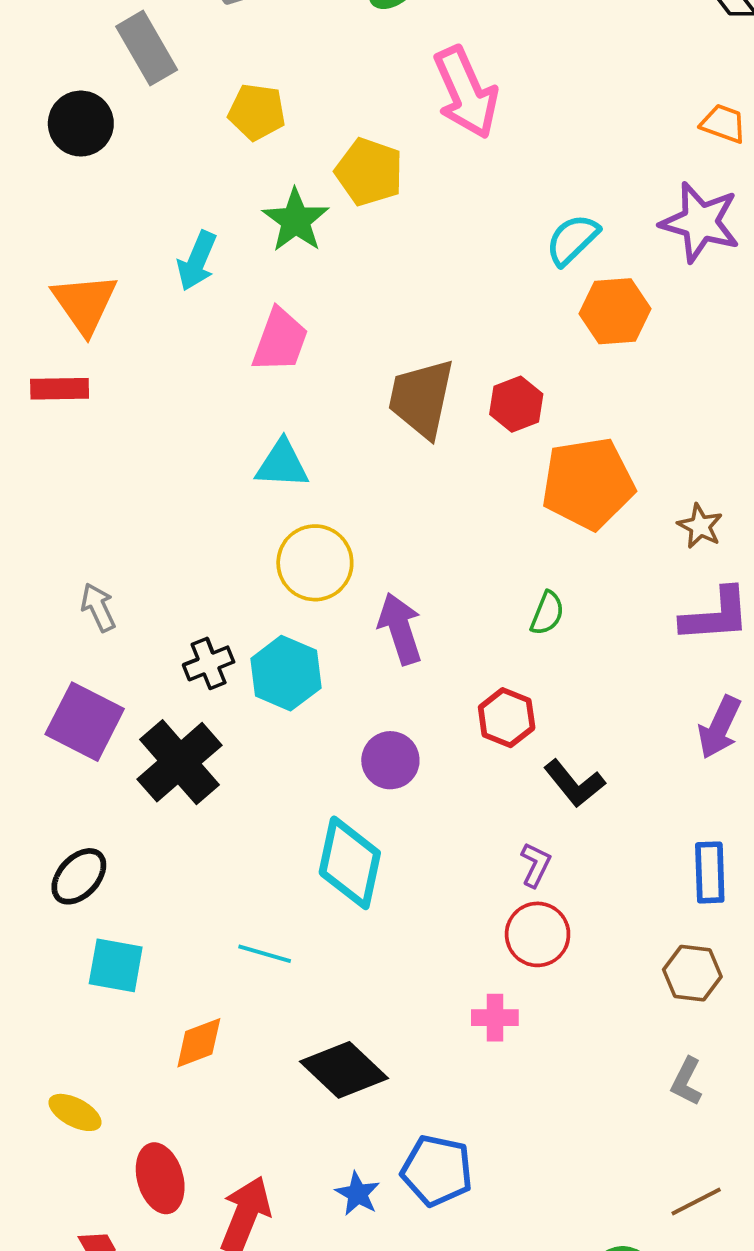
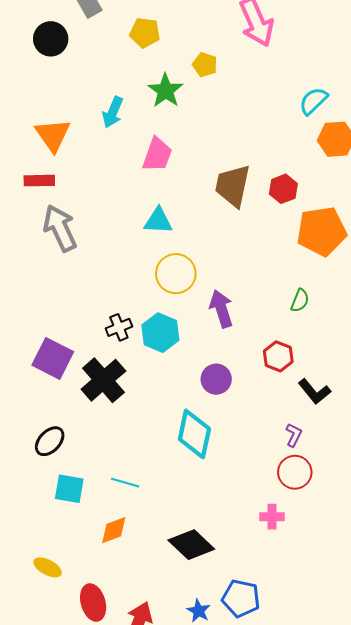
yellow pentagon: (369, 172) -> (205, 65), size x0.7
gray arrow: (98, 607) -> (60, 228), moved, size x1.8
cyan line: (265, 954) -> (125, 483), moved

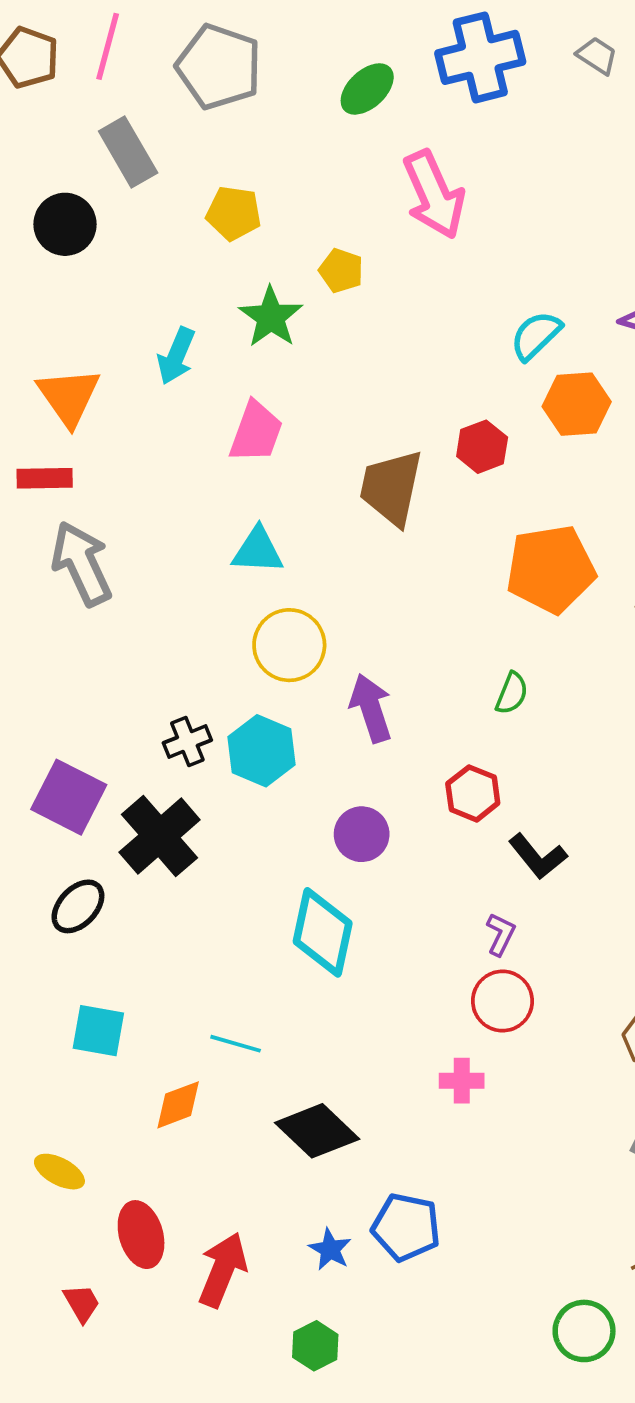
red hexagon: (283, 189) -> (482, 447), moved
black ellipse: (50, 441) -> (78, 906), moved
cyan line: (125, 483) -> (236, 1044), moved

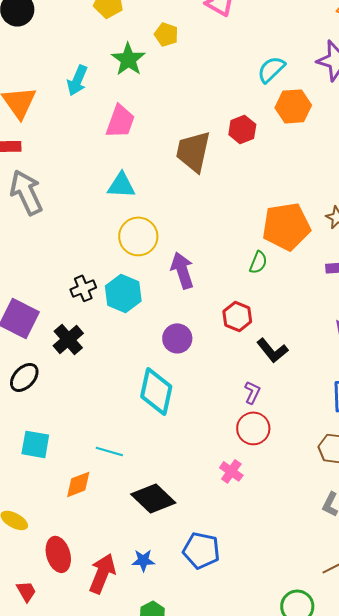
orange pentagon: (551, 569) -> (286, 226), moved
black cross: (160, 836) -> (68, 339), size x0.7
pink cross: (462, 1081) -> (231, 471), turned 35
blue star: (330, 1249) -> (143, 560), moved, turned -30

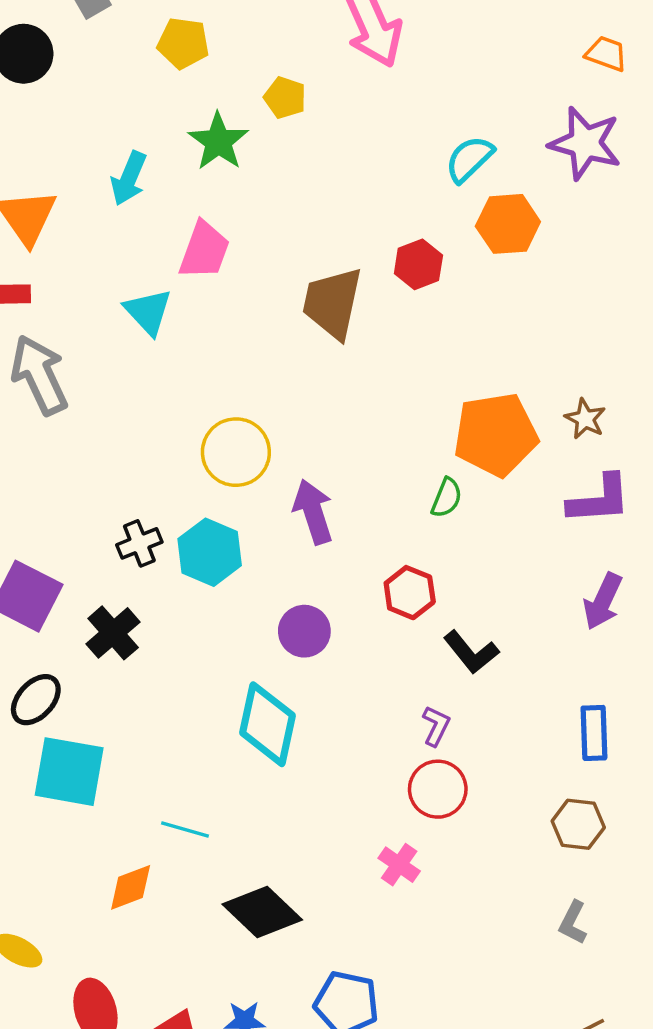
cyan triangle: (121, 185) -> (148, 312), moved, turned 44
cyan square: (35, 444) -> (69, 772), moved, size x1.4

